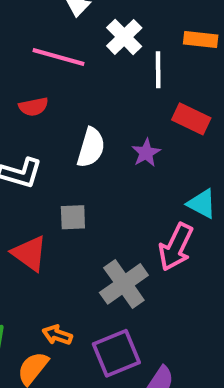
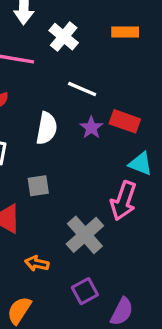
white line: (158, 70) -> (82, 89), moved, turned -60
red rectangle: (191, 119) -> (125, 121), moved
orange arrow: (57, 335) -> (37, 263), moved
purple square: (116, 353) -> (85, 291), size x0.7

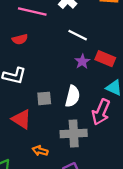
white semicircle: (47, 128) -> (73, 96), moved
gray cross: (85, 235) -> (74, 133), turned 35

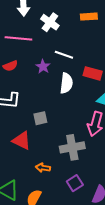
purple star: (82, 61) -> (43, 67), moved
white semicircle: (73, 96) -> (66, 83), moved

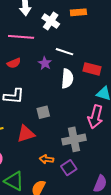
orange rectangle: (89, 17) -> (78, 12), moved
red triangle: (22, 141) -> (26, 134), turned -42
purple square: (75, 183) -> (69, 168), moved

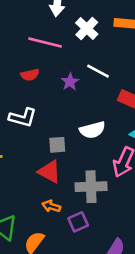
white semicircle: (67, 79) -> (92, 130), moved, turned 60
red triangle: (26, 134) -> (49, 172), moved, turned 36

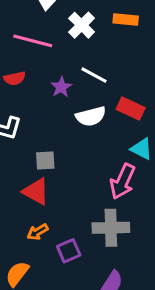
white semicircle: (92, 130) -> (91, 116), moved
gray cross: (91, 187) -> (111, 228), moved
orange arrow: (51, 206) -> (38, 232), turned -48

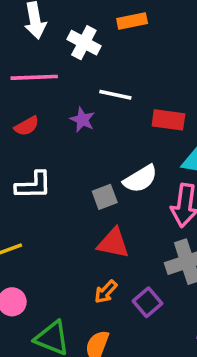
white semicircle: (91, 116) -> (140, 179), moved
gray square: (45, 160) -> (105, 197), moved
red triangle: (36, 191) -> (113, 243), moved

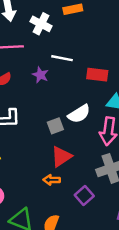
red triangle: (113, 243) -> (61, 157), turned -45
orange arrow: (106, 292) -> (52, 180), moved, turned 49

